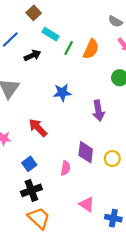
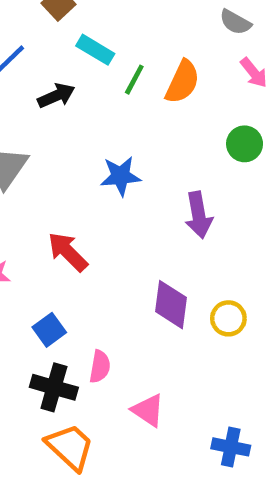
pink semicircle: (65, 168) -> (100, 367), moved
black cross: (31, 190) -> (54, 387), turned 36
pink triangle: (87, 204) -> (148, 410), moved

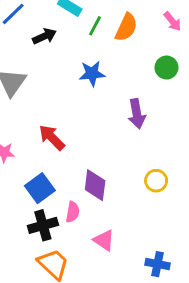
blue star: (121, 176) -> (92, 73), moved
purple diamond: (171, 305) -> (95, 185), moved
blue square: (49, 330) -> (40, 188), size x1.4
black cross: (54, 387) -> (43, 225), turned -32

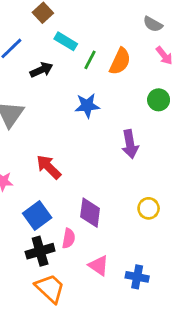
blue cross: (158, 264) -> (137, 277), moved

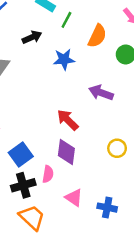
orange semicircle: (120, 61) -> (97, 36), moved
black arrow: (41, 70) -> (32, 37), moved
purple arrow: (130, 144) -> (101, 93), turned 120
red arrow: (49, 167) -> (68, 120), moved

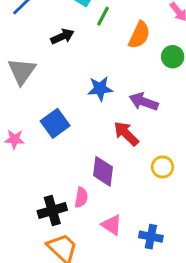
blue star: (64, 59) -> (100, 89), moved
red arrow: (68, 120) -> (126, 134), moved
blue square: (21, 154) -> (55, 123), moved

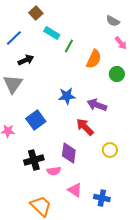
black arrow: (62, 36) -> (26, 60), moved
pink semicircle: (81, 197) -> (54, 171), turned 72
black cross: (52, 210) -> (34, 160), moved

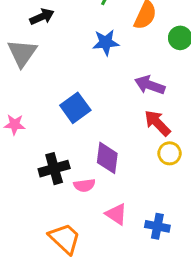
blue star: (67, 96) -> (106, 42), moved
blue square: (36, 120) -> (75, 108), moved
red arrow: (85, 127) -> (157, 123), moved

